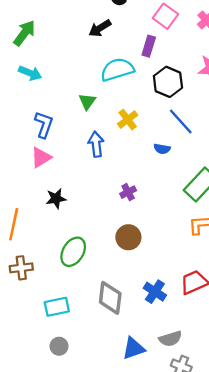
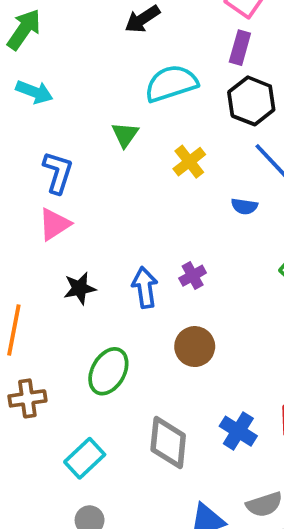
purple rectangle: (149, 46) -> (240, 48), moved
blue arrow: (96, 144) -> (145, 287), moved
cyan rectangle: (57, 307) -> (85, 458), turned -30

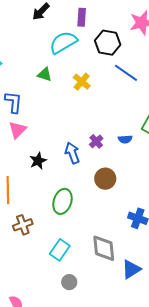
purple rectangle: (240, 48) -> (82, 17), moved
green triangle: (125, 135) -> (45, 75), turned -35
blue semicircle: (244, 206) -> (125, 139), moved
gray diamond: (168, 443) -> (104, 248), moved

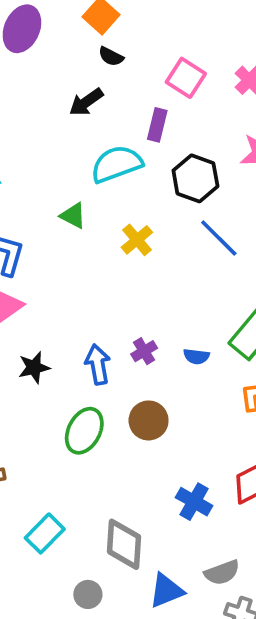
green ellipse: (62, 201) -> (84, 431), moved
gray circle: (69, 282) -> (88, 594), moved

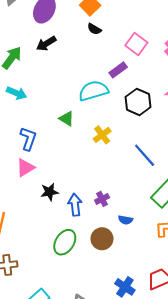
black arrow: (86, 102) -> (46, 44), moved
purple rectangle: (157, 125) -> (118, 70), turned 36
blue line: (219, 238) -> (145, 155), moved
blue semicircle: (196, 356) -> (125, 220), moved
black star: (34, 367) -> (49, 192), moved

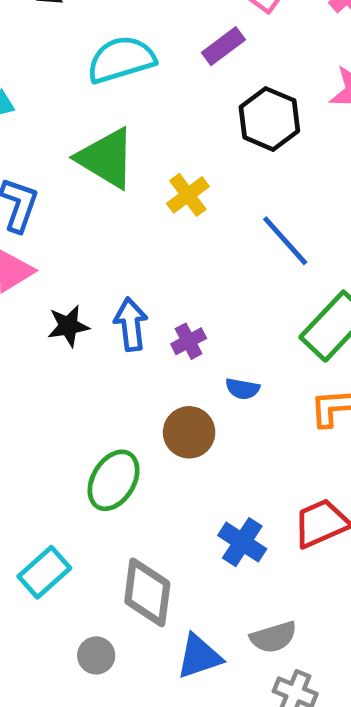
cyan semicircle: (93, 91) -> (121, 59), moved
green triangle: (67, 119) -> (106, 158), size x1.8
blue arrow: (75, 205) -> (131, 324), moved
green ellipse: (65, 242) -> (114, 480), moved

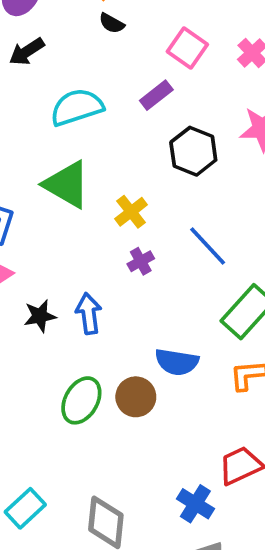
purple cross: (189, 341) -> (141, 261), moved
blue semicircle: (243, 389) -> (177, 362), size x1.6
green ellipse: (114, 480) -> (81, 400), moved
blue cross: (242, 542) -> (195, 504), moved

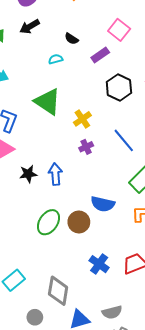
black semicircle: (112, 23) -> (72, 39), moved
cyan semicircle: (77, 107) -> (56, 59), size x0.5
blue cross: (195, 504) -> (99, 264), moved

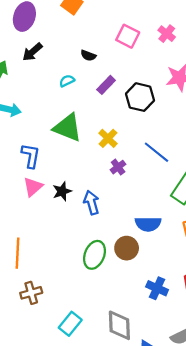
black semicircle: (72, 39) -> (88, 55), moved
purple rectangle: (100, 55) -> (106, 85), moved
black star: (28, 174) -> (62, 191), moved

